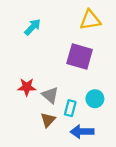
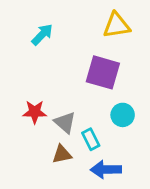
cyan circle: (95, 99) -> (123, 115), moved
cyan rectangle: (70, 108) -> (91, 139), turned -42
brown triangle: (48, 120) -> (62, 154), turned 35

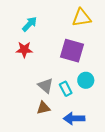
red star: (35, 112) -> (24, 50), moved
cyan rectangle: (91, 139) -> (66, 89), moved

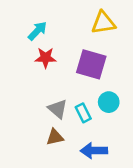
red star: (24, 50) -> (46, 58), moved

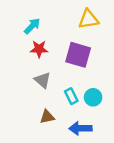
cyan circle: (109, 102) -> (93, 97), moved
gray triangle: (58, 109) -> (43, 80), moved

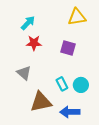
purple square: (78, 55) -> (68, 48), size x0.7
gray triangle: (43, 80) -> (24, 73), moved
brown triangle: (47, 117) -> (41, 102), size x1.6

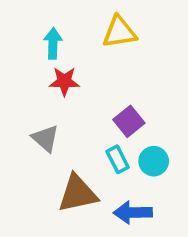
yellow triangle: (77, 17) -> (119, 32), moved
cyan arrow: (28, 23) -> (53, 43), turned -42
purple square: (68, 48) -> (129, 121), moved, turned 35

